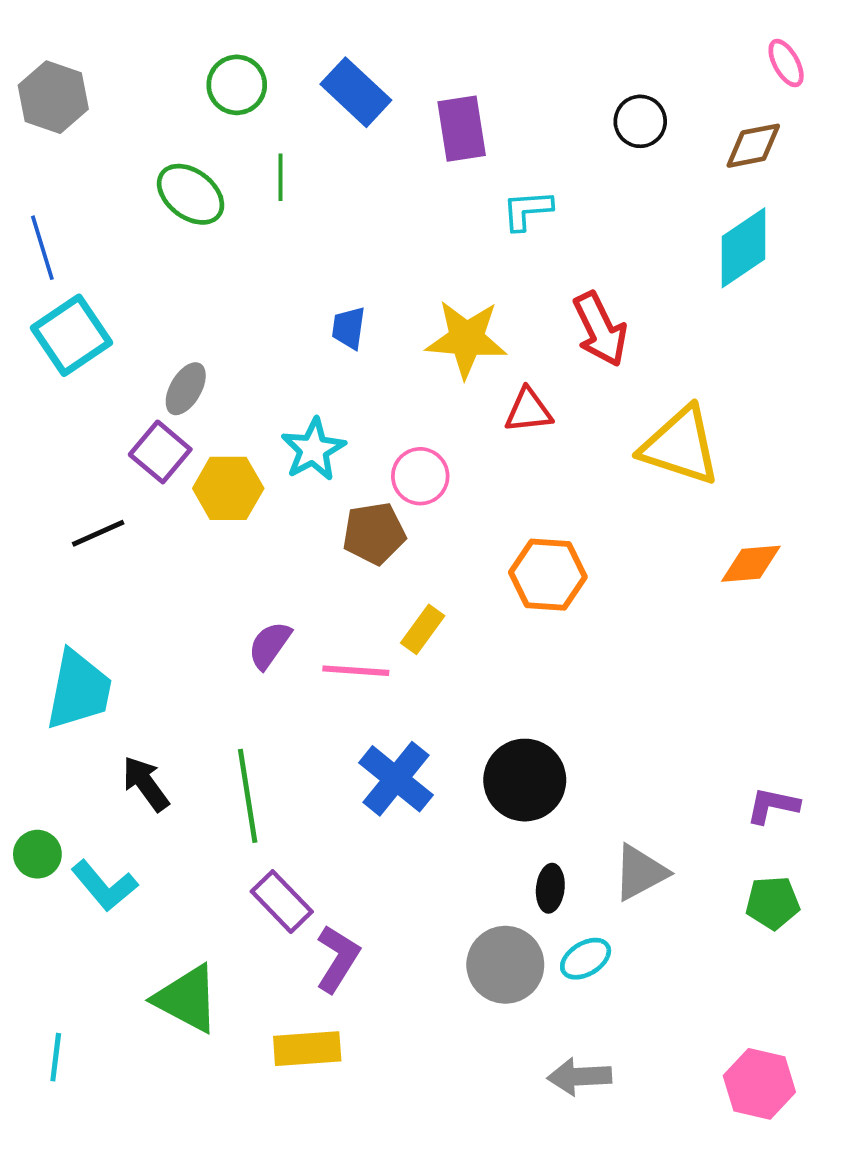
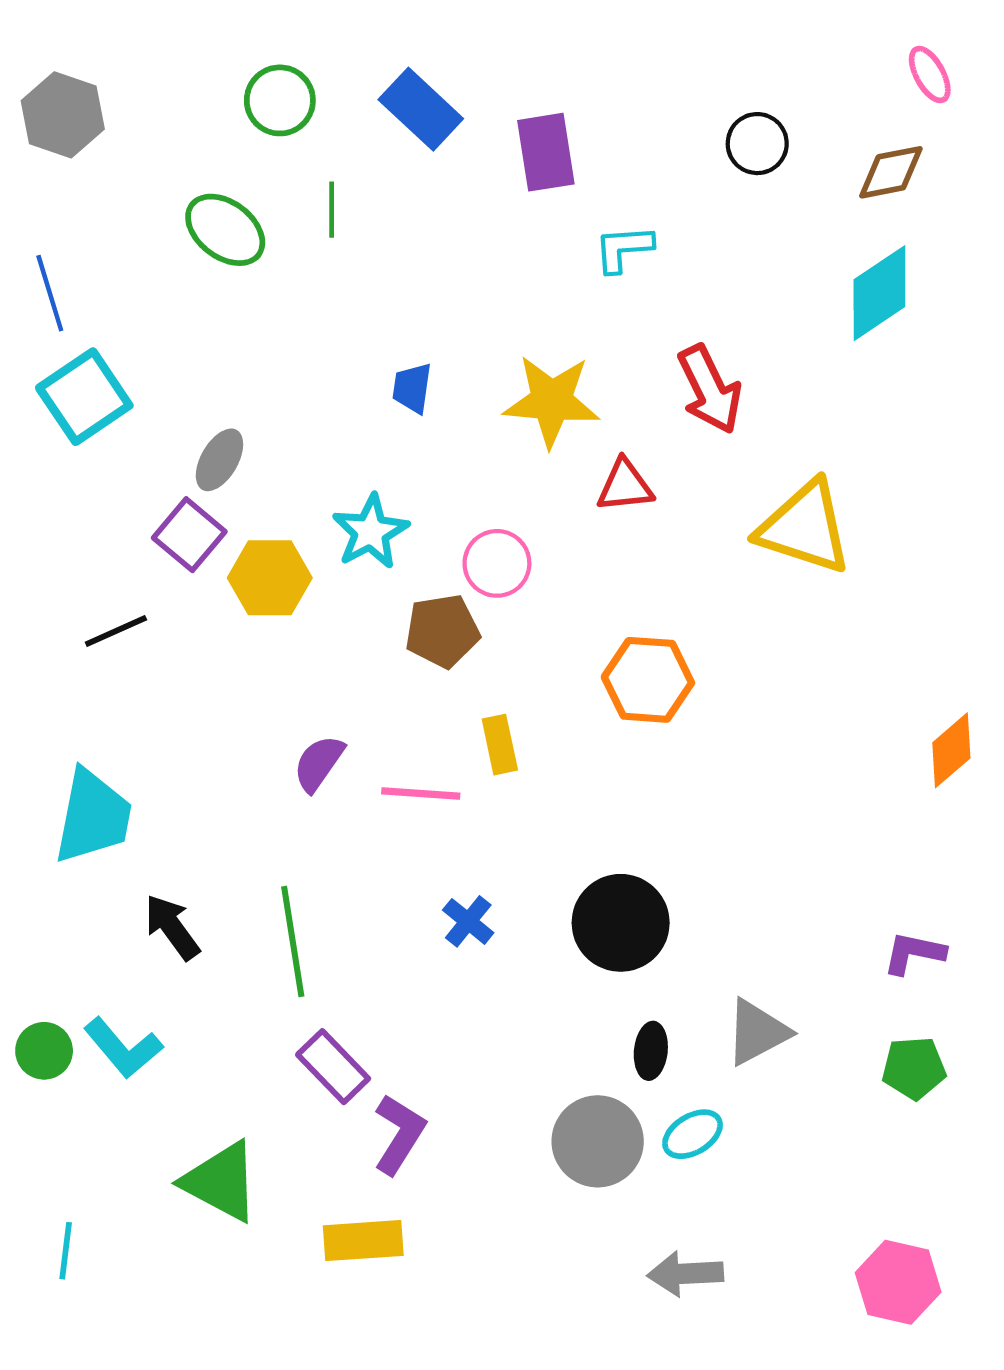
orange diamond: (751, 564) -> (951, 750), moved, turned -36
yellow rectangle: (423, 629) -> (500, 745), turned -48
blue cross: (396, 779) -> (468, 921), size x0.6
green circle: (37, 854) -> (44, 1051), moved

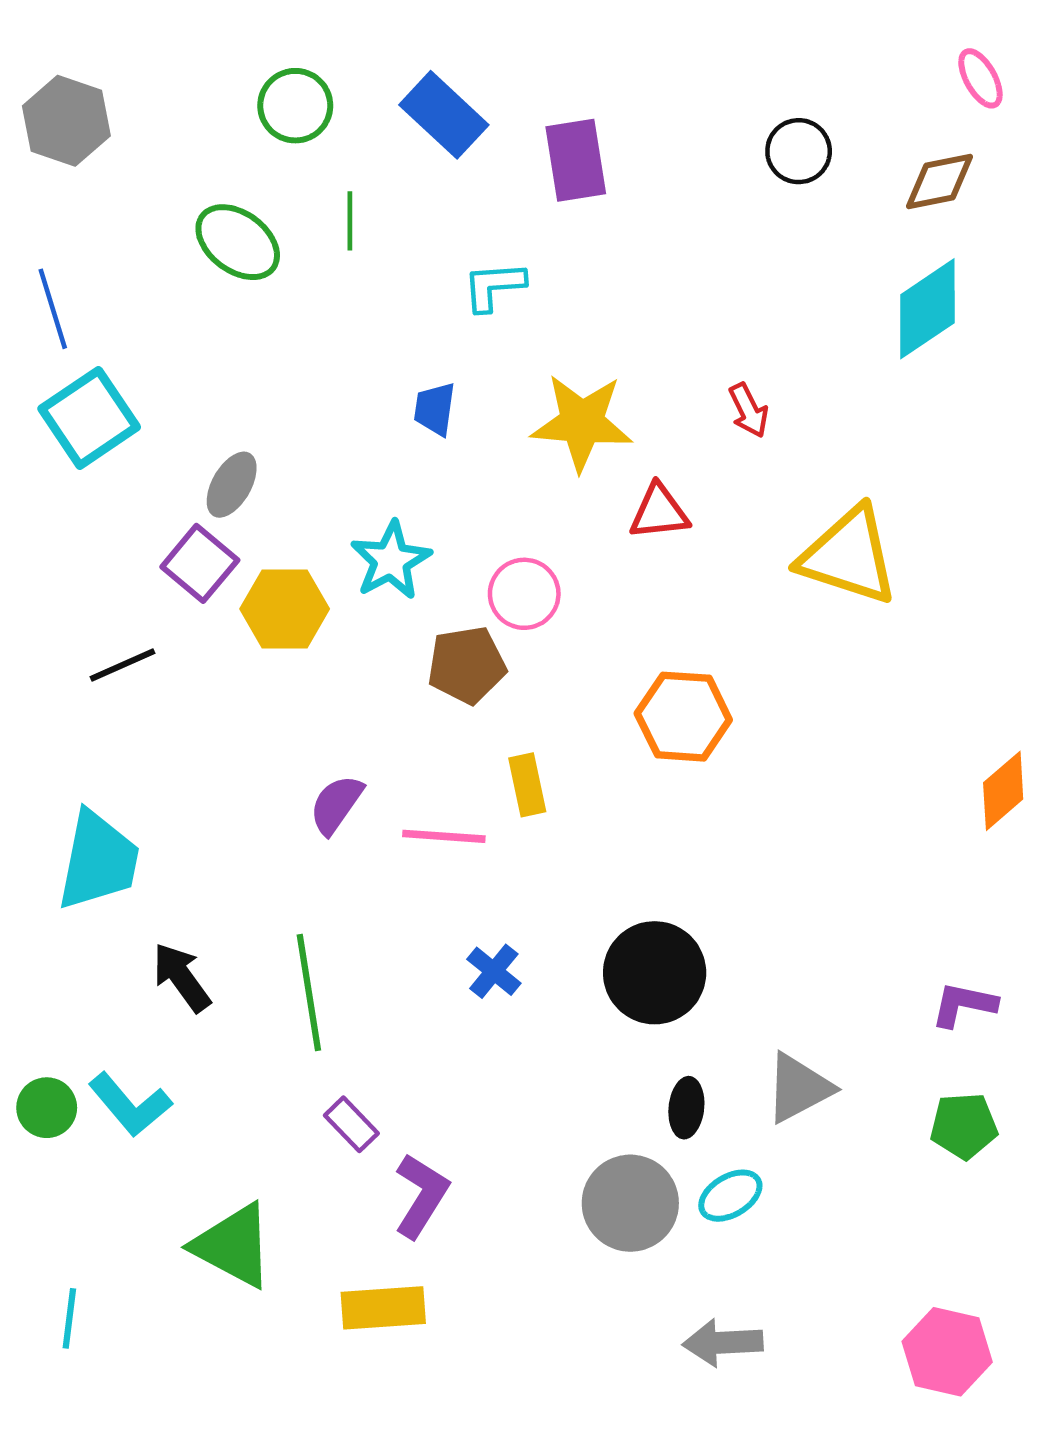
cyan L-shape: (623, 249) -> (494, 286), moved
red arrow: (710, 389) -> (749, 410), size x0.6
purple rectangle: (333, 1067) -> (351, 1124), size x0.7

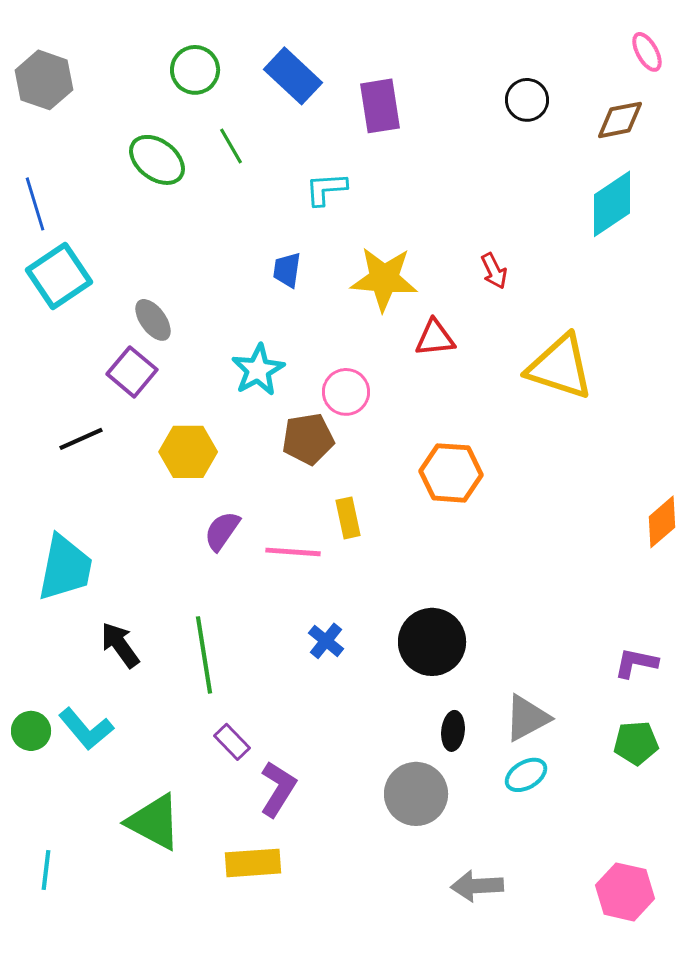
green line: (350, 221) -> (231, 146), turned -30
gray ellipse: (232, 485) -> (153, 320), turned -66
yellow hexagon: (285, 609) -> (188, 452), moved
cyan ellipse: (730, 1196) -> (526, 775), moved

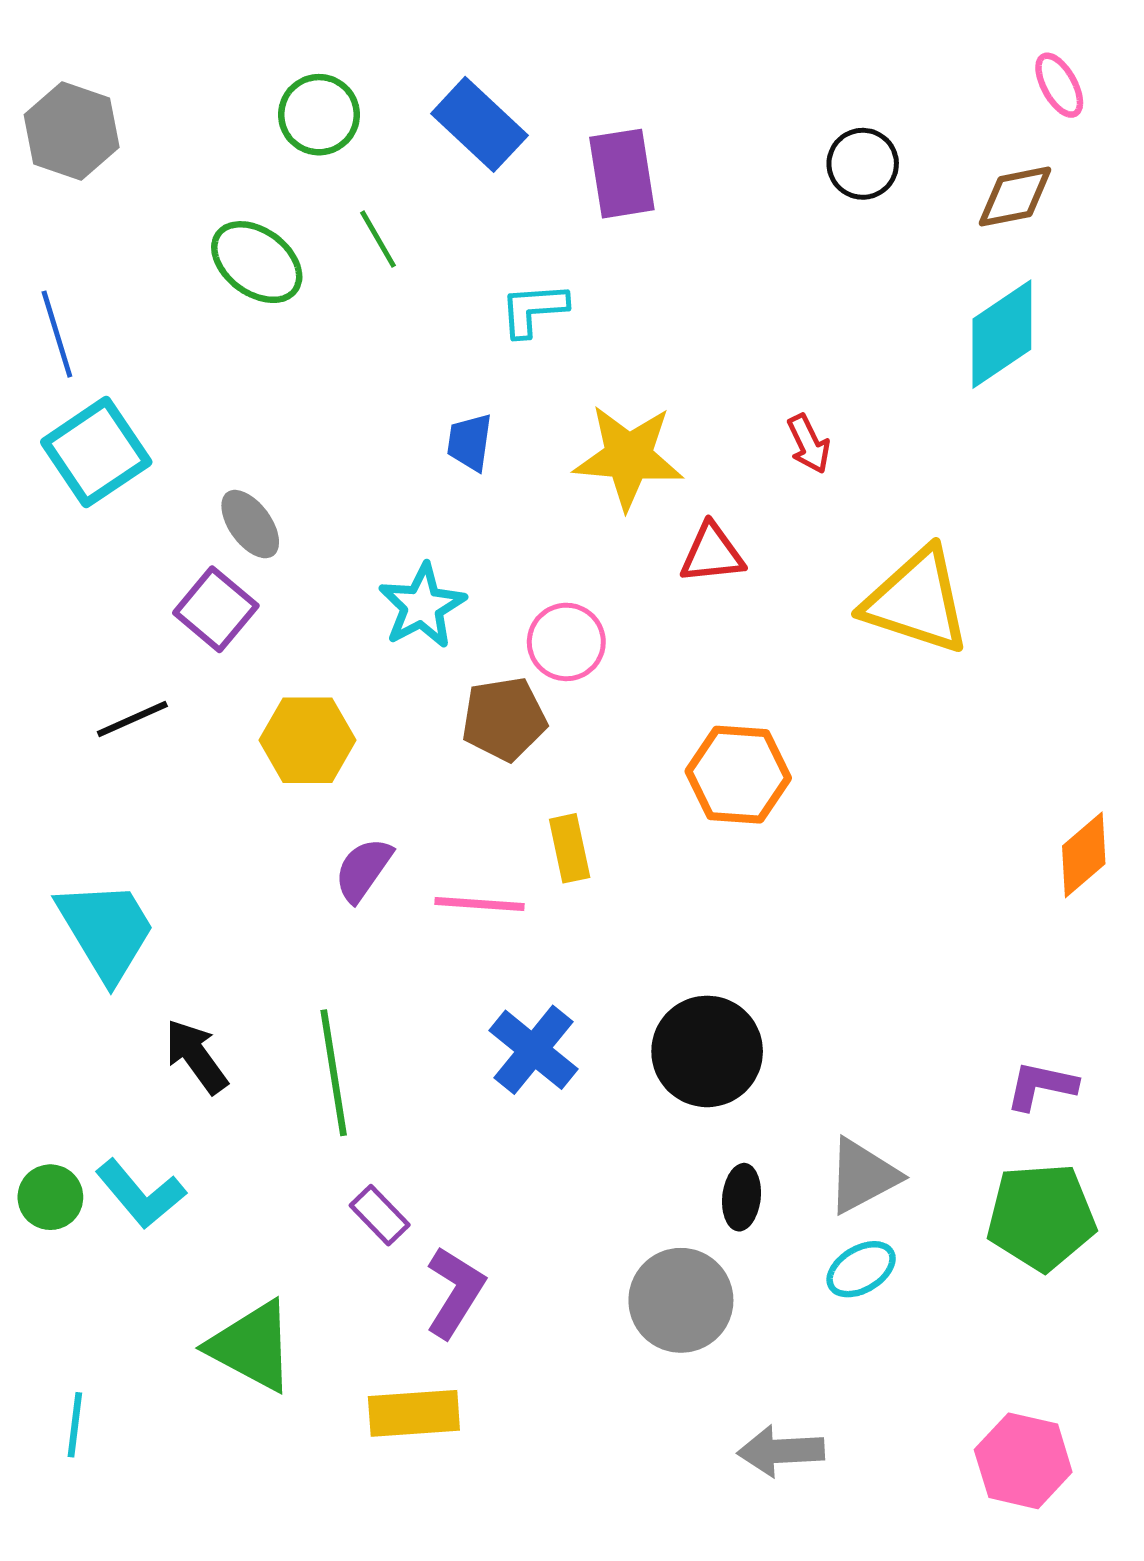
cyan trapezoid: (65, 568) -> (106, 930), turned -42
blue cross: (326, 641) -> (534, 1050), size x1.5
green pentagon: (636, 743) -> (1041, 1217), size x1.5

